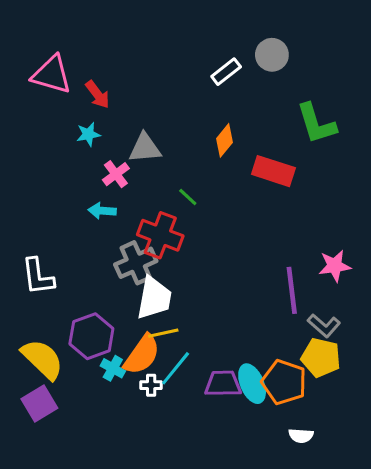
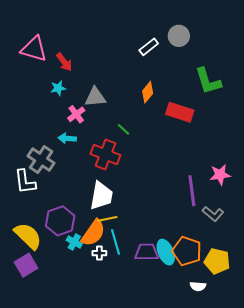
gray cross: (136, 263) -> (41, 160), moved, turned -32
yellow pentagon: (321, 358) -> (217, 261), moved
cyan line: (176, 368) -> (115, 242), turned -55

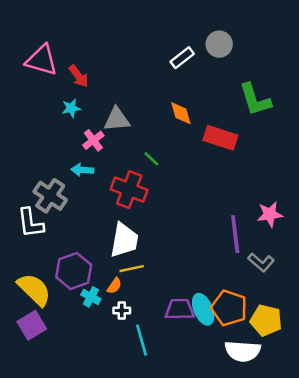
orange diamond: (148, 92) -> (181, 113), turned -55
orange semicircle: (93, 233) -> (114, 286), size x0.5
cyan line: (115, 242) -> (141, 340), moved
white semicircle: (198, 286) -> (243, 351), size x1.8

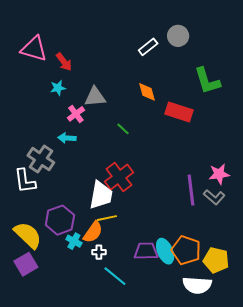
red cross: (129, 190) -> (119, 177), moved, turned 32
gray L-shape: (261, 262) -> (214, 197), moved
orange semicircle: (114, 286) -> (93, 232), size x1.6
cyan line: (141, 340) -> (115, 276), turned -35

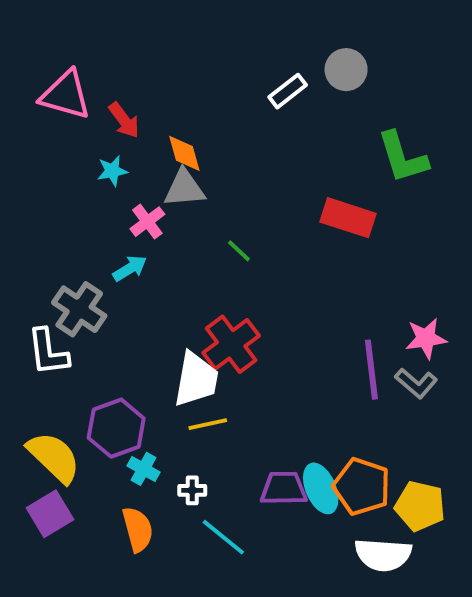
orange diamond: (147, 92) -> (184, 153), moved
cyan arrow: (67, 138) -> (130, 268), turned 144
orange semicircle: (93, 232) -> (138, 529), moved, turned -50

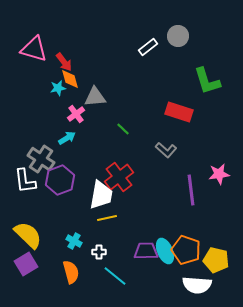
orange diamond: (184, 153) -> (70, 79), moved
gray L-shape: (416, 383) -> (166, 150), moved
purple hexagon: (116, 428) -> (60, 180), moved

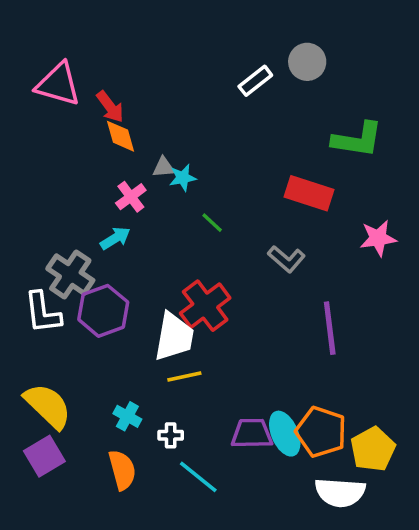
green L-shape: (207, 81) -> (357, 140), turned -64
cyan star: (58, 88) -> (183, 178), moved
gray triangle: (95, 97) -> (164, 167), size x0.6
pink star: (219, 174) -> (378, 238), moved
yellow pentagon: (216, 260) -> (373, 449), turned 30

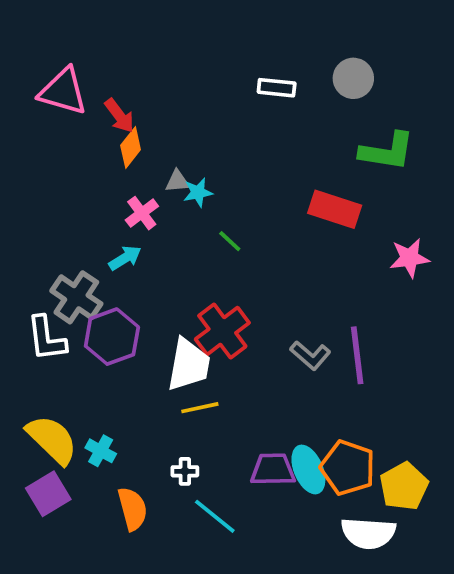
gray circle: (307, 62) -> (353, 78), moved
white rectangle: (255, 81) -> (277, 88), turned 44
orange diamond: (120, 136) -> (131, 148), turned 54
gray L-shape: (286, 259) -> (310, 355), moved
cyan cross: (127, 416) -> (101, 451), moved

